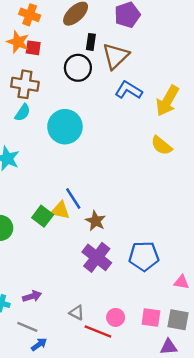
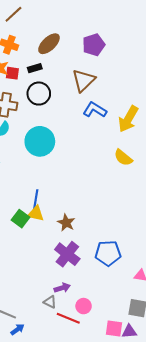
black rectangle: (91, 42) -> (35, 68), moved, turned 64
black circle: (78, 68) -> (39, 94), moved
blue line: (73, 198) -> (36, 199), moved, turned 42
purple arrow: (32, 296) -> (62, 288), moved
pink square: (151, 317) -> (114, 328), moved

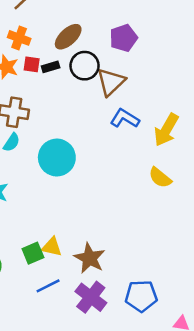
red square: (12, 73) -> (32, 64), moved
black circle: (39, 94) -> (85, 66), moved
blue line: (36, 199) -> (48, 286), moved, turned 54
green square: (21, 219) -> (33, 253), turned 30
brown star: (66, 223) -> (90, 258), size x1.4

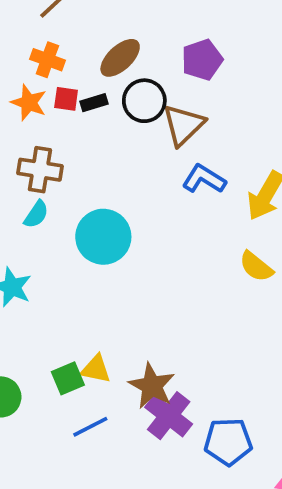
purple cross: (91, 297) -> (169, 416), moved

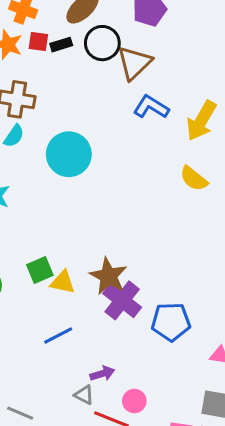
yellow triangle: (96, 369) -> (63, 282), moved
blue line: (90, 427) -> (58, 335), moved

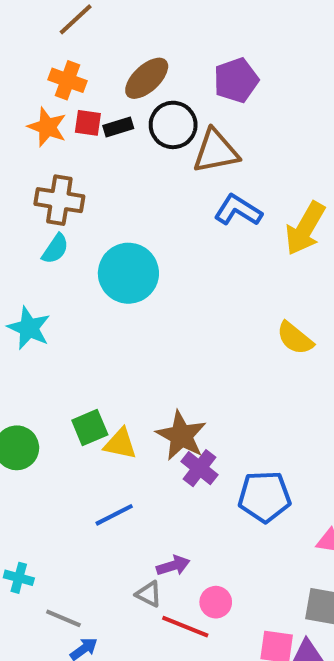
brown triangle: (134, 63) -> (216, 151), turned 33
yellow semicircle: (194, 179) -> (295, 338), moved
purple cross: (122, 300) -> (199, 468), size x0.7

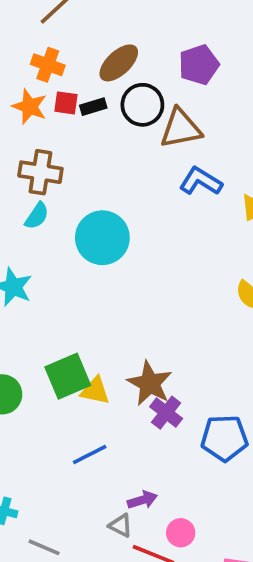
green square: (90, 428) -> (68, 376), size x1.4

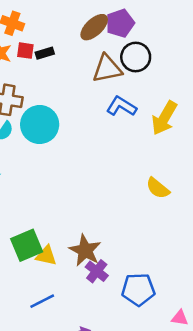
brown ellipse: (119, 63) -> (94, 27), moved
black circle: (142, 105) -> (136, 57), moved
cyan circle: (102, 238) -> (40, 125), moved

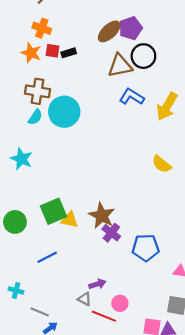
blue line: (42, 301) -> (47, 257), moved

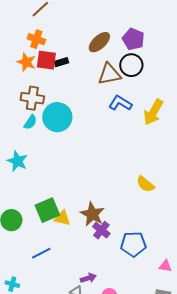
purple pentagon: (131, 28) -> (133, 39), moved, turned -30
red square: (52, 51) -> (46, 60), size x1.5
yellow semicircle: (162, 164) -> (145, 184), moved

